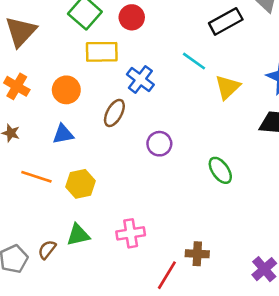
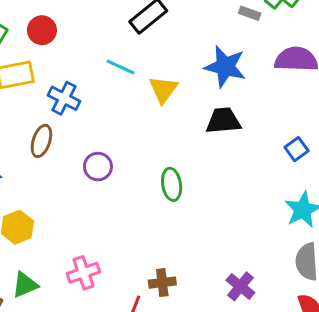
green ellipse: (220, 170) -> (172, 184), turned 36

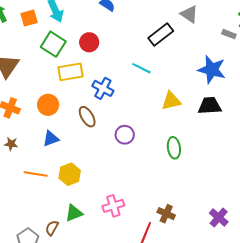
yellow triangle: (163, 89) -> (171, 101), moved, turned 40
brown ellipse: (41, 141) -> (87, 117), turned -50
brown cross: (162, 283) -> (166, 214), turned 30

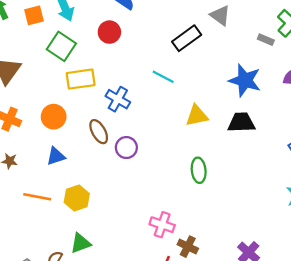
red circle: (89, 42) -> (109, 32), moved
purple circle: (125, 135) -> (126, 148), moved
pink cross: (113, 206) -> (162, 225), moved, turned 35

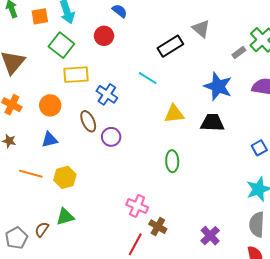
gray rectangle: (266, 40) -> (239, 53), turned -64

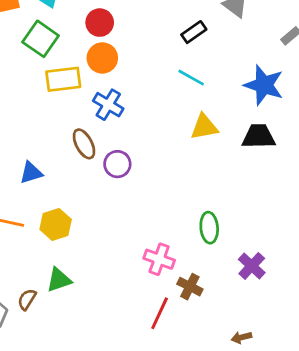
black rectangle: (170, 46) -> (194, 32), size x0.7
cyan line: (148, 78) -> (191, 78), moved
orange circle: (50, 105) -> (102, 58), moved
green ellipse: (172, 161) -> (209, 228), moved
purple cross: (210, 236) -> (252, 266), moved

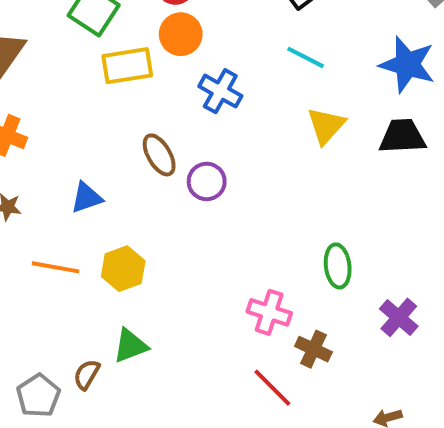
blue cross: (108, 105) -> (220, 91), moved
yellow triangle: (204, 127) -> (326, 126), turned -36
red line: (160, 313) -> (272, 388), turned -68

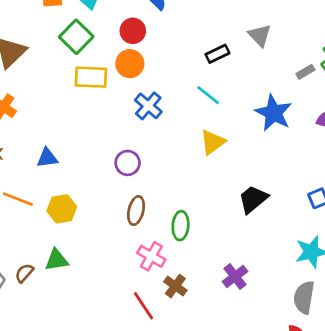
black trapezoid: (402, 136) -> (253, 199), moved, turned -48
brown ellipse: (159, 155) -> (136, 211), moved, turned 32
green ellipse: (338, 266) -> (181, 226), moved

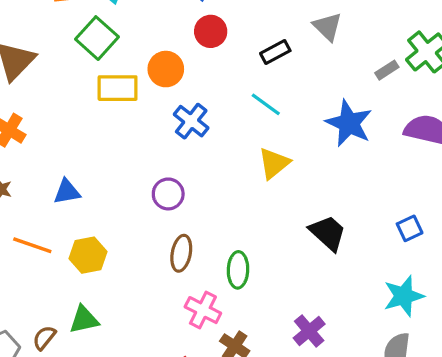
red circle: (133, 31) -> (211, 31), moved
black trapezoid: (253, 199) -> (328, 233), turned 84

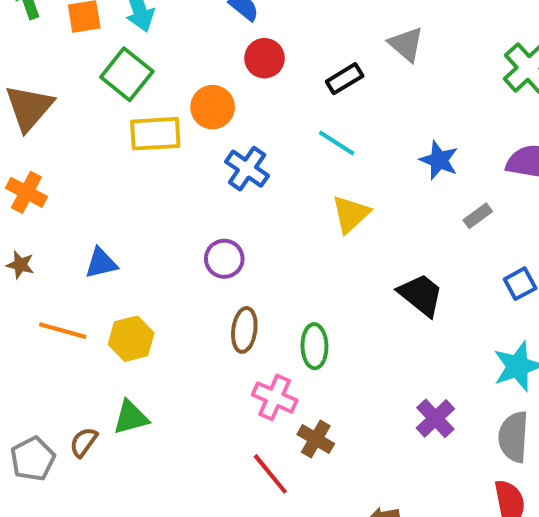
gray rectangle: (387, 70) -> (478, 216), moved
blue star: (349, 123) -> (439, 160), size x0.7
purple cross: (309, 331) -> (435, 418), moved

